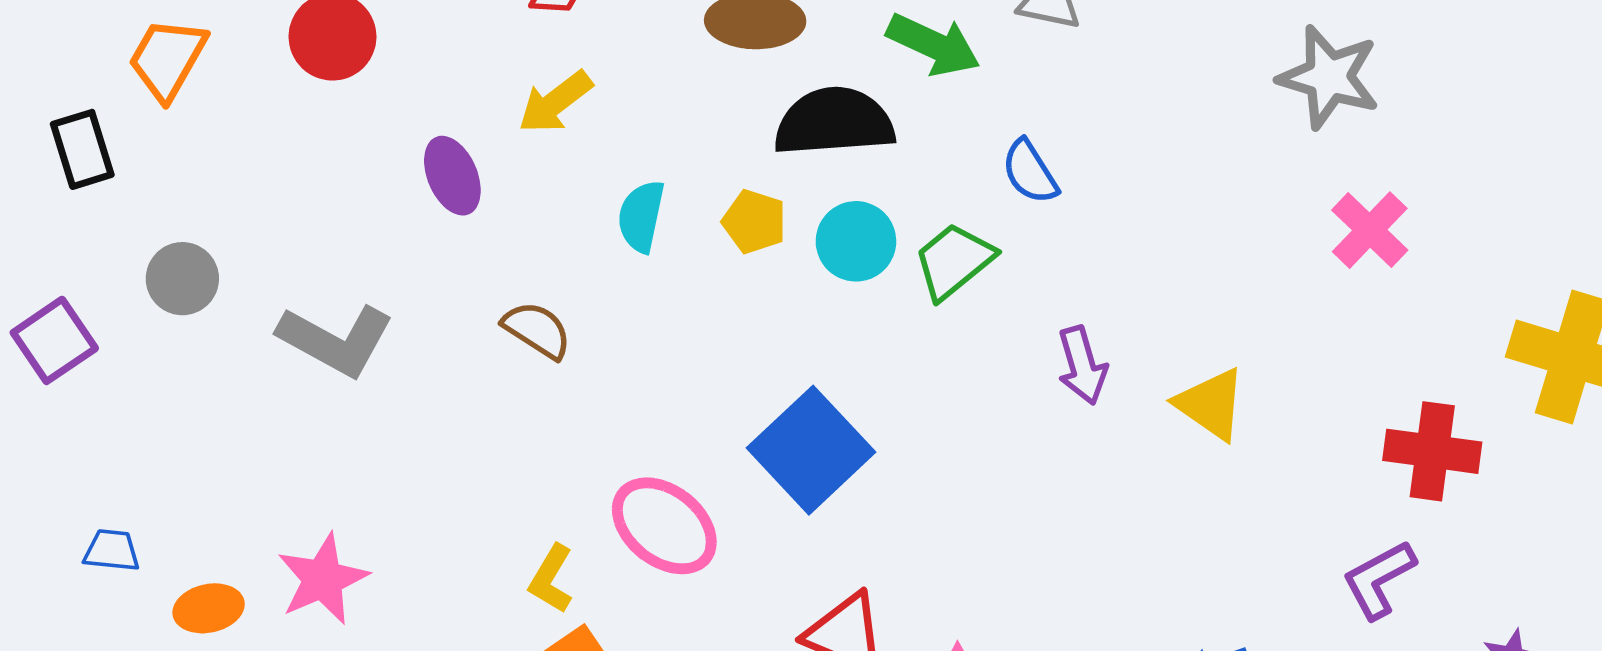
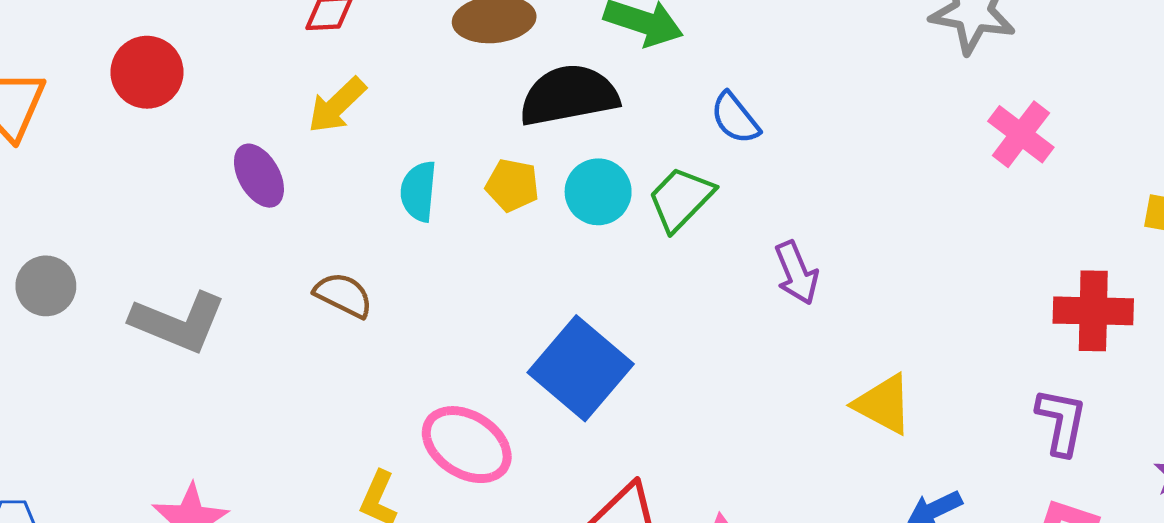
yellow triangle: (1211, 404) -> (883, 404), moved
purple L-shape: (1379, 579) -> (1061, 422), turned 136

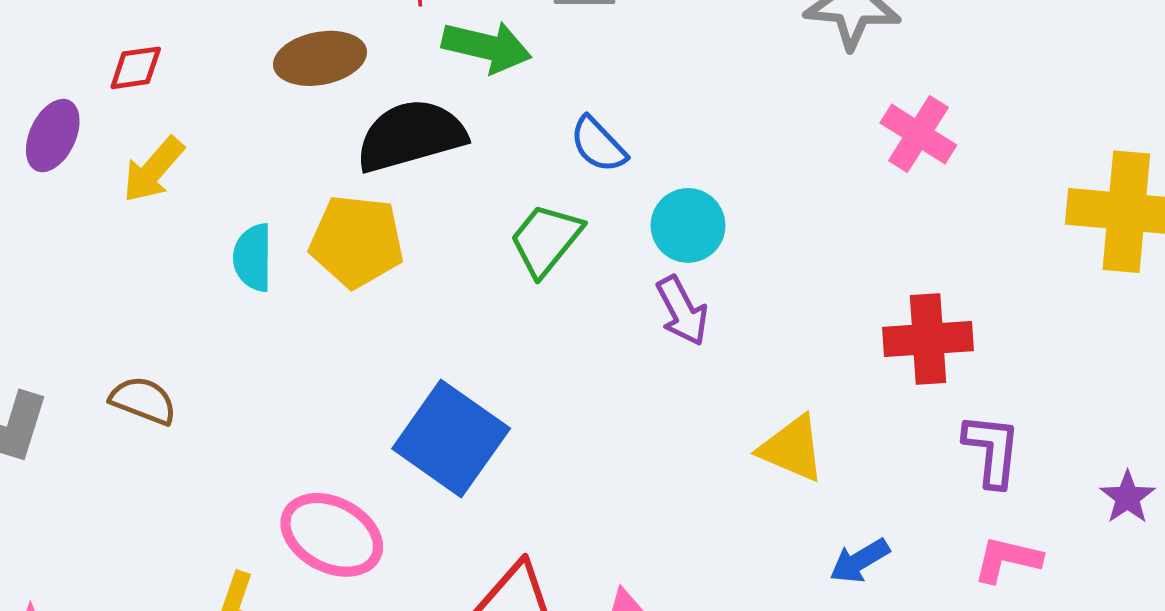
purple ellipse: (259, 176) -> (53, 136), moved, turned 60
yellow pentagon: (512, 185) -> (357, 241), size x1.6
cyan circle: (598, 192) -> (688, 225), moved
brown semicircle: (343, 295) -> (143, 400), moved
red cross: (1093, 311) -> (928, 339), moved

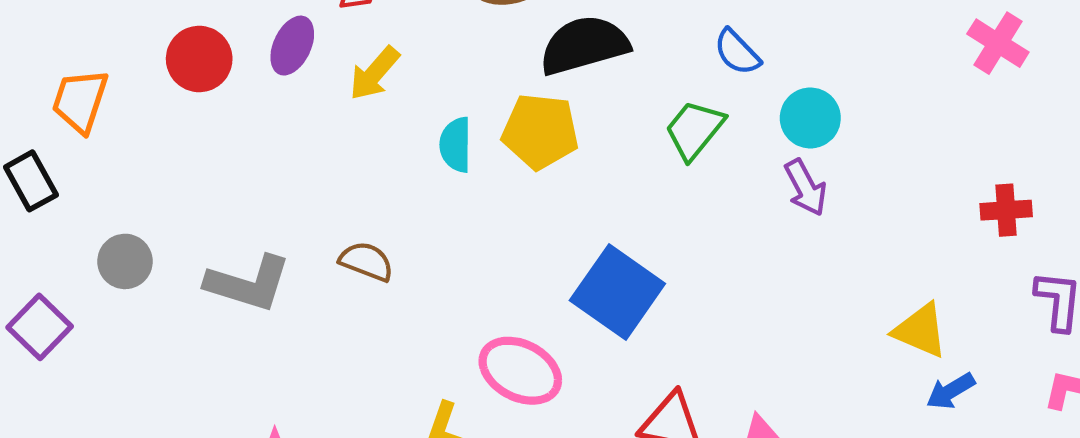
red cross: (928, 339) -> (1006, 210), size x0.7
yellow triangle: (792, 449) -> (920, 330), moved

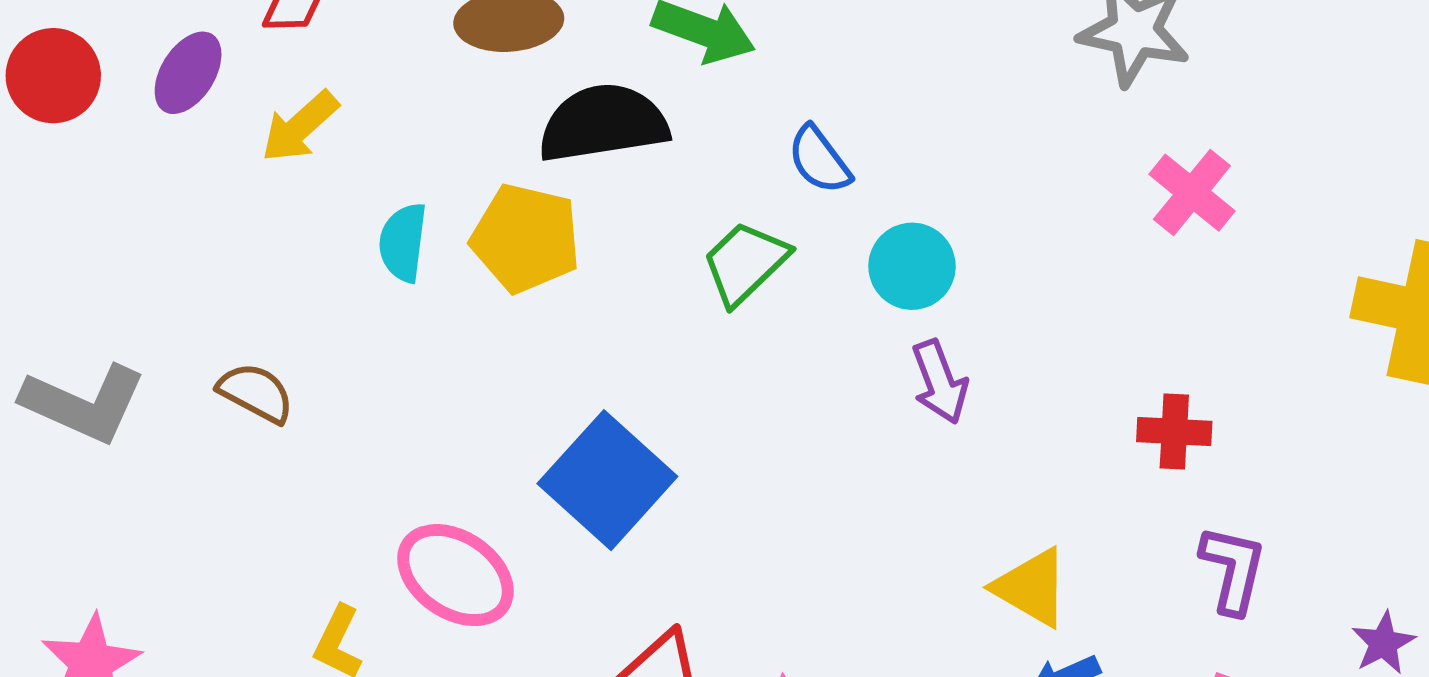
purple arrow: (806, 188) -> (940, 382), moved

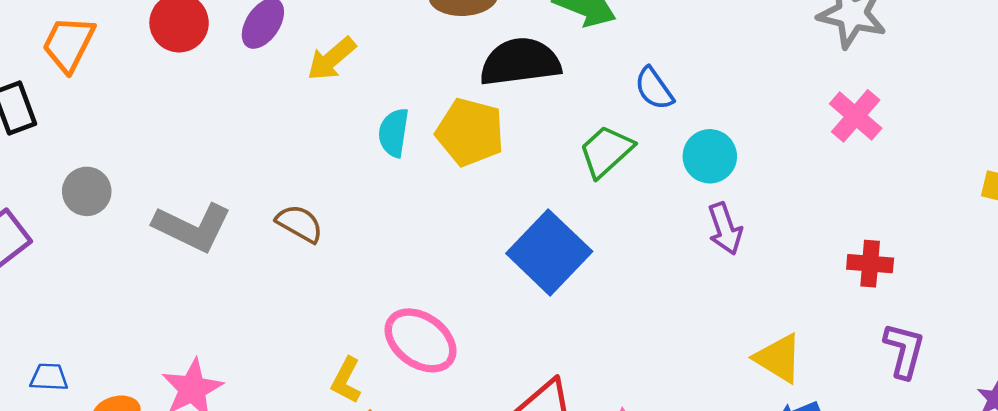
pink cross: (1192, 193) -> (856, 116), moved
blue square: (607, 480) -> (549, 252), moved

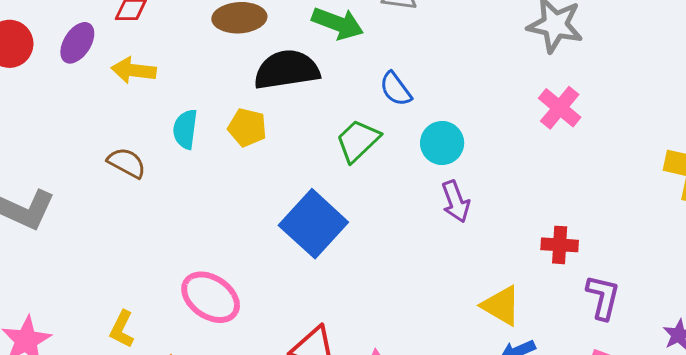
yellow arrow: (332, 59) -> (134, 70), turned 48
yellow pentagon: (470, 132) -> (247, 127), size x0.7
brown semicircle: (300, 224) -> (127, 163), moved
red cross: (870, 264) -> (560, 245), moved
yellow L-shape: (346, 380) -> (122, 329), moved

